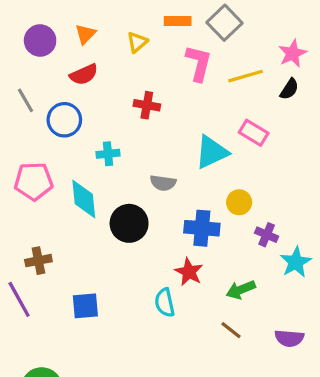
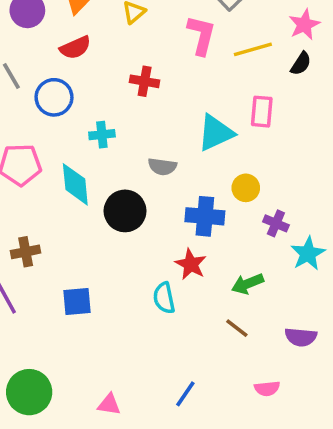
pink rectangle: (254, 133) -> (262, 112), turned 64

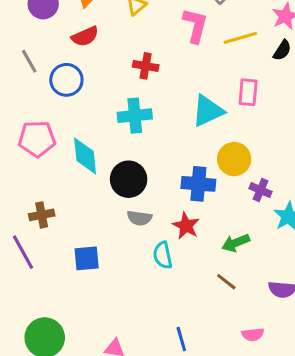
cyan cross: (102, 135) -> (135, 116), moved, size x1.5
gray semicircle: (162, 167) -> (139, 218), moved
yellow circle: (246, 188) -> (234, 159), size x1.4
blue line: (185, 394) -> (181, 339), turned -50

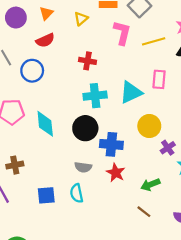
cyan cross: (135, 116) -> (95, 96), moved
black circle: (129, 179) -> (85, 128), moved
blue cross: (198, 184) -> (111, 144), moved
purple cross: (260, 190) -> (168, 148), turned 32
cyan semicircle: (163, 255) -> (77, 193), moved

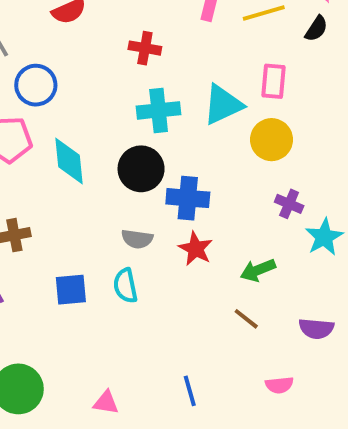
blue circle: (32, 71) -> (36, 85), moved
yellow circle: (149, 126) -> (272, 140), moved
purple cross: (168, 148) -> (289, 204), turned -32

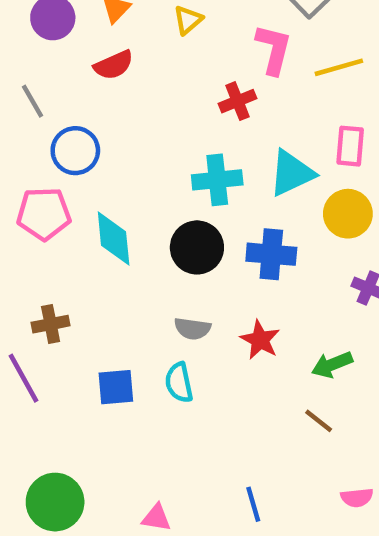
red cross: (145, 48) -> (238, 101), moved, turned -32
blue cross: (188, 198) -> (271, 254), moved

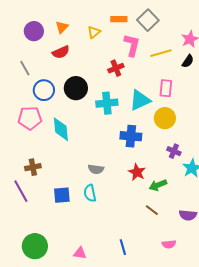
black circle: (197, 247) -> (76, 88), moved
red star: (260, 340) -> (137, 172), moved

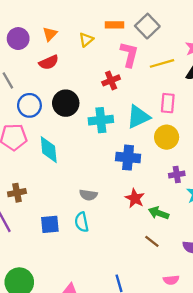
purple cross: (174, 151) -> (177, 175), turned -32
green arrow: (158, 185) -> (159, 213), turned 42

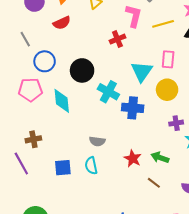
black circle: (66, 103) -> (82, 70), moved
cyan triangle: (138, 117) -> (142, 71), turned -30
cyan cross: (101, 120) -> (108, 92), moved, turned 35
red star: (135, 198) -> (133, 159), moved

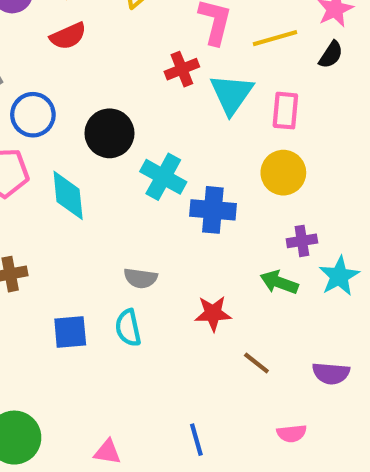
cyan triangle: (142, 71) -> (232, 94), moved
green arrow: (160, 158) -> (279, 282), moved
red star: (133, 159) -> (213, 313), turned -30

